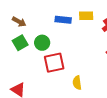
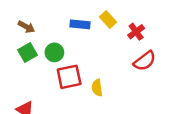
yellow rectangle: (86, 16) -> (108, 19), turned 48
yellow semicircle: (77, 83) -> (97, 88), moved

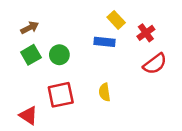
blue rectangle: (80, 24) -> (105, 42), moved
brown arrow: (26, 27) -> (30, 28), turned -56
red square: (69, 77) -> (61, 95), moved

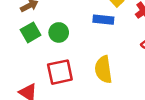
yellow semicircle: (105, 92) -> (103, 70), size x1.5

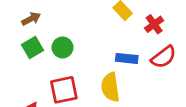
blue rectangle: (103, 20) -> (127, 58), moved

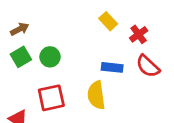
red semicircle: (164, 57) -> (148, 66), turned 80

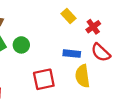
yellow semicircle: (96, 95) -> (82, 76), moved
red square: (51, 98) -> (44, 79), moved

